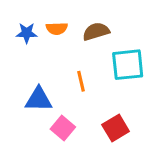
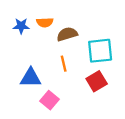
brown semicircle: (96, 31) -> (67, 34), moved
red square: (116, 128) -> (97, 81), moved

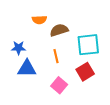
blue star: (21, 26) -> (19, 48), moved
pink square: (49, 100) -> (59, 85), moved

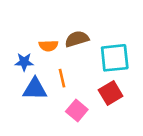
orange semicircle: (39, 20) -> (48, 46), moved
orange line: (56, 56) -> (62, 78), moved

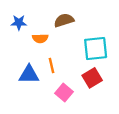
brown semicircle: (77, 39) -> (64, 20), moved
blue star: (24, 62) -> (19, 23), moved

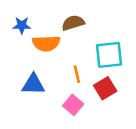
orange semicircle: (40, 38) -> (46, 43), size x1.5
orange line: (52, 65) -> (77, 74), moved

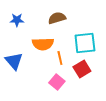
orange semicircle: (46, 43) -> (43, 44), moved
blue triangle: (33, 84) -> (14, 61), moved, turned 48

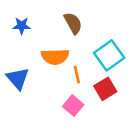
brown semicircle: (57, 18) -> (73, 23), turned 78
cyan square: (85, 43) -> (109, 55), turned -30

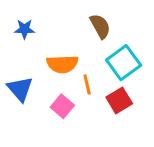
brown semicircle: (73, 23) -> (100, 26), moved
pink square: (73, 106) -> (62, 106), moved

